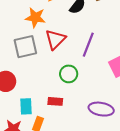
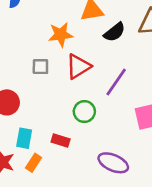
orange star: (35, 18) -> (61, 35), turned -30
gray square: (25, 47) -> (40, 67), size x0.6

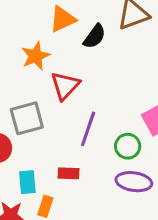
gray square: (40, 67) -> (27, 118), moved, size x1.6
purple line: (116, 82) -> (88, 129), moved
green circle: (84, 112) -> (128, 146), moved

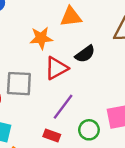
black semicircle: (95, 36) -> (85, 54), moved
red rectangle: (68, 173) -> (52, 136), moved

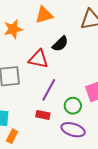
orange star: (41, 38) -> (13, 29), moved
red triangle: (56, 68) -> (38, 59), turned 50

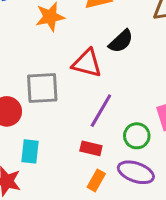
orange rectangle: (12, 136) -> (96, 180), moved

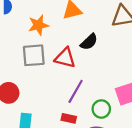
gray square: (42, 88) -> (34, 55), moved

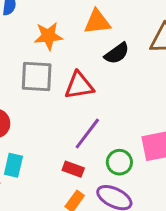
black semicircle: (89, 42) -> (117, 53), moved
red triangle: (65, 58) -> (79, 86), turned -30

